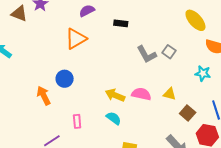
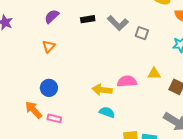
orange triangle: (76, 39) -> (49, 46), size x0.6
gray L-shape: (147, 54) -> (118, 23), moved
pink rectangle: (77, 121) -> (54, 118), moved, turned -56

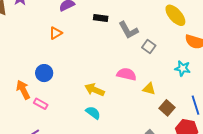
pink semicircle: (127, 81) -> (127, 74), moved

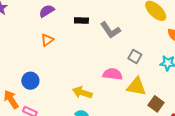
orange triangle: (56, 33) -> (47, 40), moved
gray square: (149, 47) -> (135, 57), moved
yellow triangle: (149, 89) -> (136, 87), size x1.5

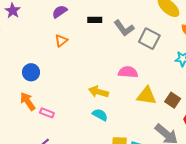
gray square: (135, 57) -> (149, 39), moved, size x1.5
blue circle: (30, 81) -> (31, 72), moved
yellow triangle: (136, 87) -> (147, 96), moved

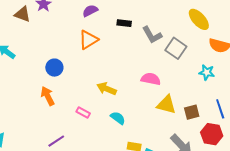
orange triangle: (61, 41) -> (88, 40), size x1.5
yellow arrow: (98, 92) -> (107, 89), moved
brown square: (173, 100) -> (192, 112), turned 35
pink rectangle: (47, 113) -> (83, 113), moved

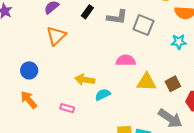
black rectangle: (124, 23) -> (87, 12), turned -48
gray L-shape: (152, 35) -> (117, 17), turned -40
cyan semicircle: (118, 118) -> (103, 95), moved, turned -49

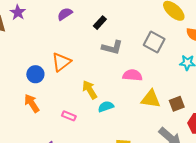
gray L-shape: (117, 17) -> (112, 47), moved
orange triangle: (56, 36) -> (61, 62), moved
yellow arrow: (85, 80) -> (90, 90), turned 42

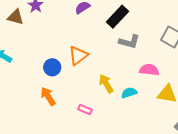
black rectangle: (100, 23) -> (117, 17), size x1.6
cyan semicircle: (106, 107) -> (129, 93), moved

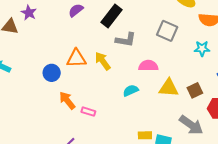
orange triangle: (78, 55) -> (76, 58), turned 40
yellow arrow: (106, 84) -> (103, 61), moved
orange arrow: (48, 96) -> (67, 100), moved

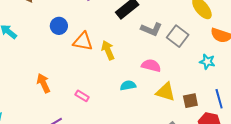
gray L-shape: (126, 40) -> (151, 29), moved
blue circle: (52, 73) -> (59, 26), moved
orange arrow: (67, 100) -> (43, 83), moved

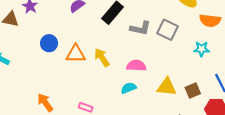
pink semicircle: (151, 66) -> (136, 66), moved

